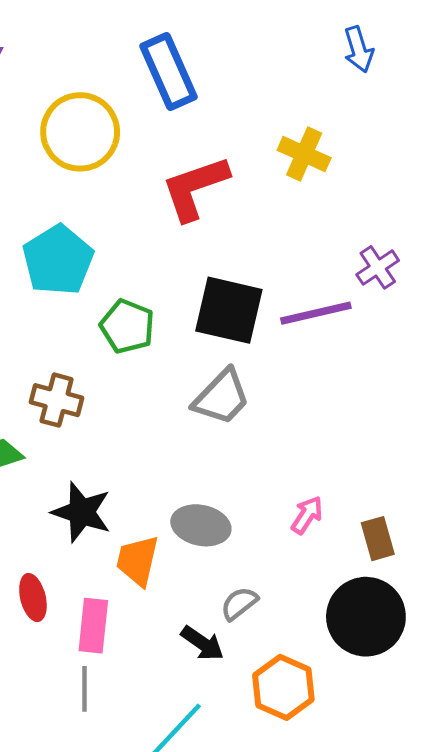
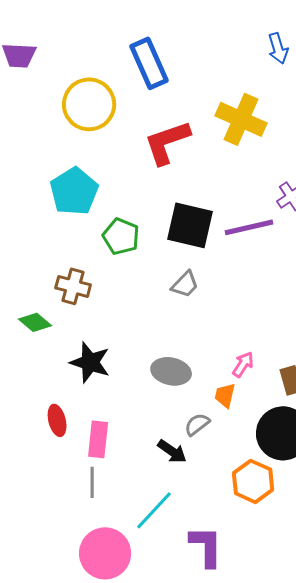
yellow cross: (304, 154) -> (241, 119), size x1.4
gray trapezoid: (222, 397) -> (185, 284), size x0.7
orange trapezoid: (138, 561) -> (225, 395), moved, size x0.7
orange hexagon: (283, 687) -> (253, 481), moved

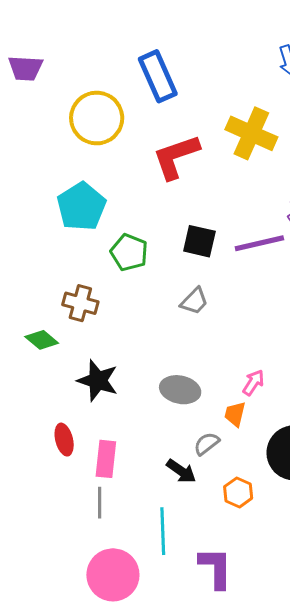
black square: (190, 225) -> (199, 241), size x0.7
orange hexagon: (253, 481) -> (238, 492), moved, size x0.7
cyan line: (154, 510) -> (163, 531), turned -45

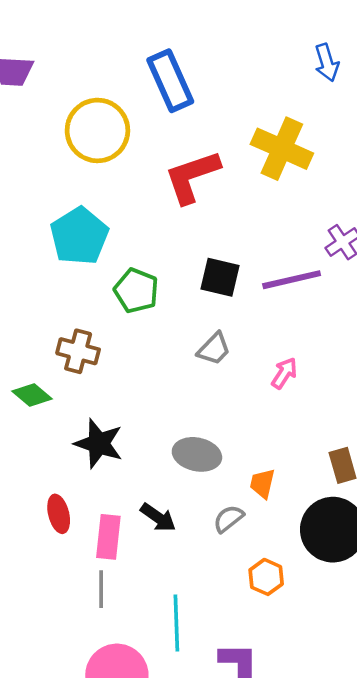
pink arrow: (253, 383) -> (284, 373), moved
black arrow: (181, 471) -> (158, 517), moved

